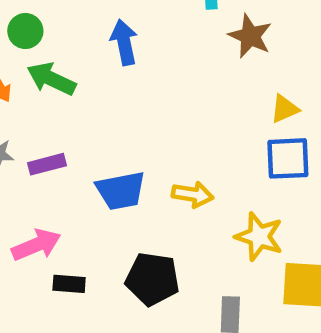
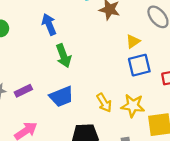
green arrow: (51, 79) -> (63, 56), moved, turned -125
yellow arrow: (193, 194) -> (104, 103), moved, turned 60

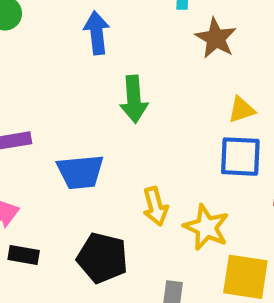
green arrow: (63, 56) -> (134, 99), moved

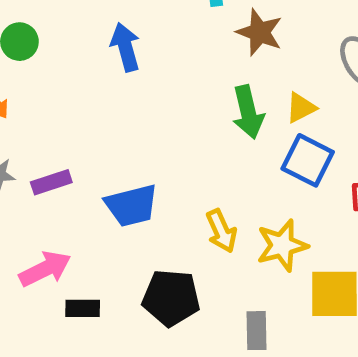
green arrow: (134, 99) -> (248, 112), moved
blue square: (240, 157) -> (308, 160), turned 33
yellow star: (206, 227) -> (282, 245), turned -30

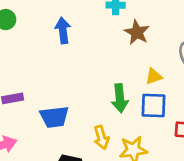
green arrow: (248, 112) -> (120, 98), moved
blue square: (308, 160) -> (153, 106), turned -32

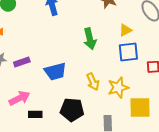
green arrow: (120, 98) -> (90, 39), moved

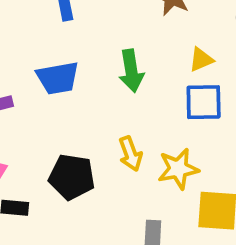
blue trapezoid: (55, 71) -> (58, 78), moved
black pentagon: (72, 110) -> (72, 177), moved

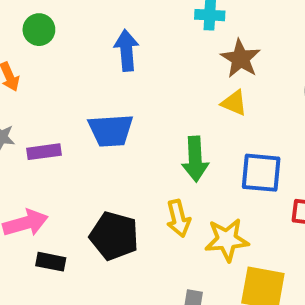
yellow triangle: (201, 60) -> (234, 103), moved, turned 40
green arrow: (131, 71) -> (195, 159), moved

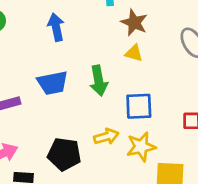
green arrow: (195, 159) -> (99, 81), moved
blue square: (261, 173) -> (139, 106), moved
yellow arrow: (178, 218) -> (106, 137), turned -85

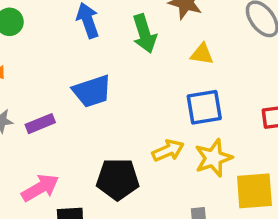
yellow triangle: (134, 53) -> (202, 54), moved
green arrow: (99, 81) -> (144, 34), moved

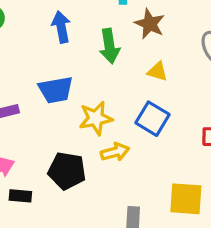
blue square: (204, 107) -> (153, 119), turned 32
yellow star: (213, 158) -> (96, 118), moved

